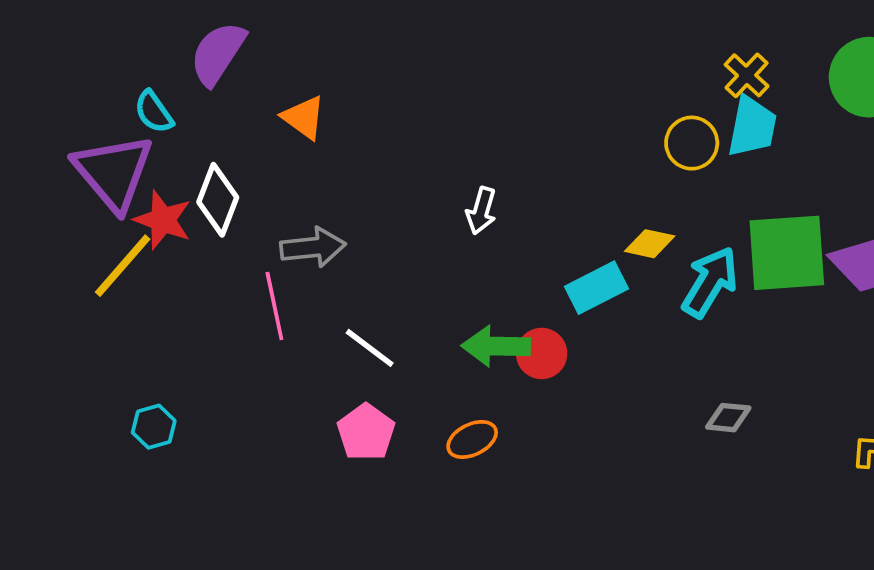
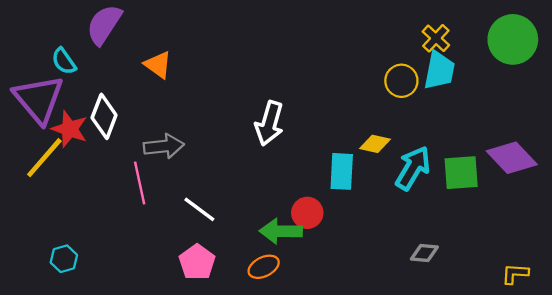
white arrow: (481, 211) -> (269, 123), size x1.5
green square: (787, 253) -> (461, 173), moved, size x0.7
cyan rectangle: (597, 288) -> (342, 171), turned -60
green arrow: (496, 346) -> (281, 231), moved

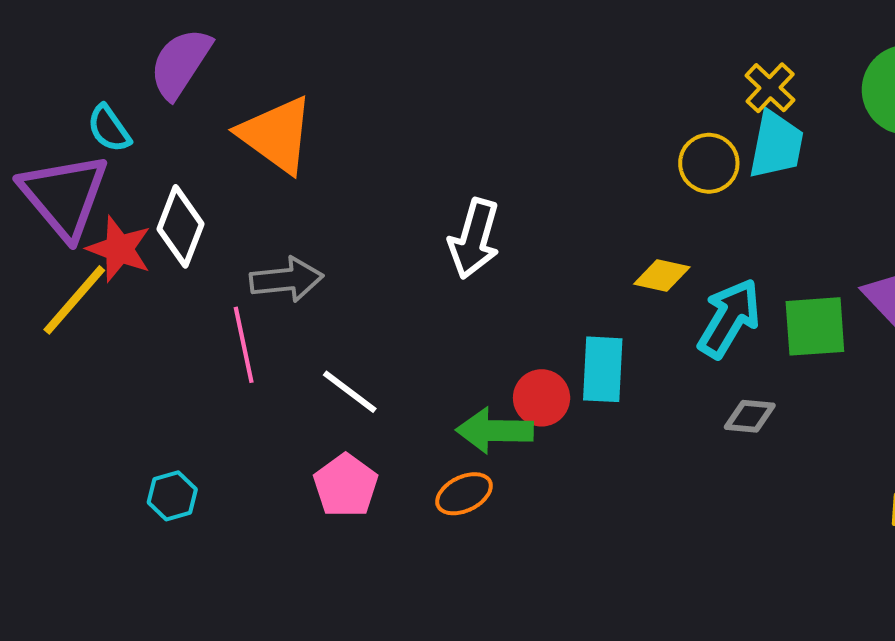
orange triangle: (158, 65) -> (276, 135), size x1.6
cyan rectangle: (342, 171) -> (603, 369), moved
gray diamond: (424, 253) -> (750, 416), moved
cyan hexagon: (64, 259) -> (172, 496), moved

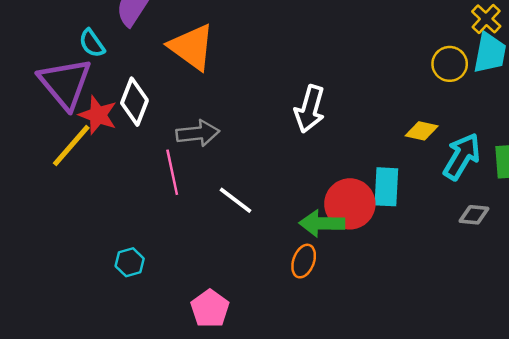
red circle: (542, 398) -> (350, 204), size x1.5
pink pentagon: (346, 486) -> (210, 309), moved
orange ellipse: (464, 494) -> (304, 261), turned -44

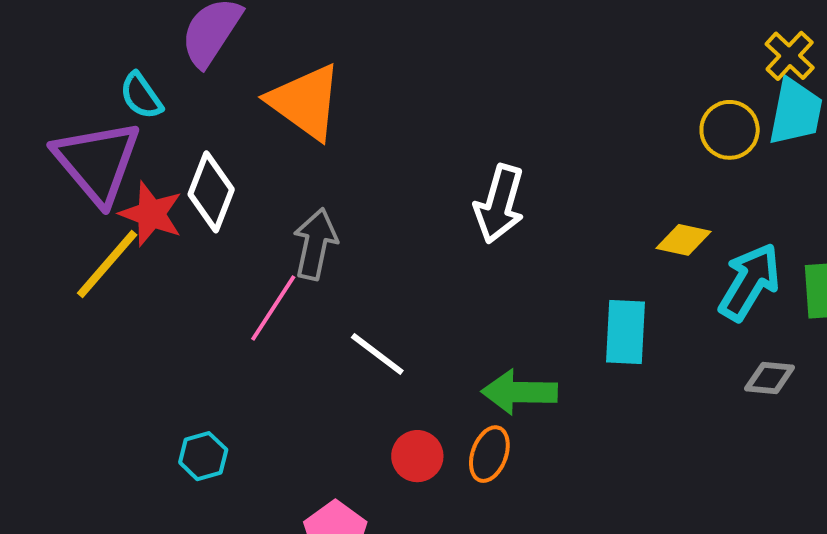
gray arrow: (198, 133) -> (315, 244), turned -72
pink line: (172, 172) -> (273, 308), turned 45
red circle: (350, 204) -> (417, 456), moved, size x0.6

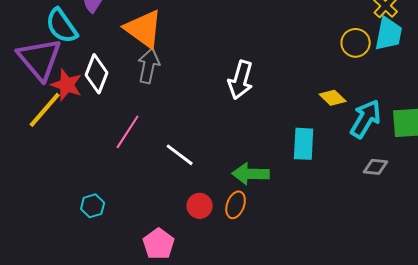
cyan semicircle: (141, 96) -> (62, 26), size x1.5
yellow diamond: (684, 240) -> (333, 98), turned 32
gray arrow: (315, 244) -> (149, 66), moved

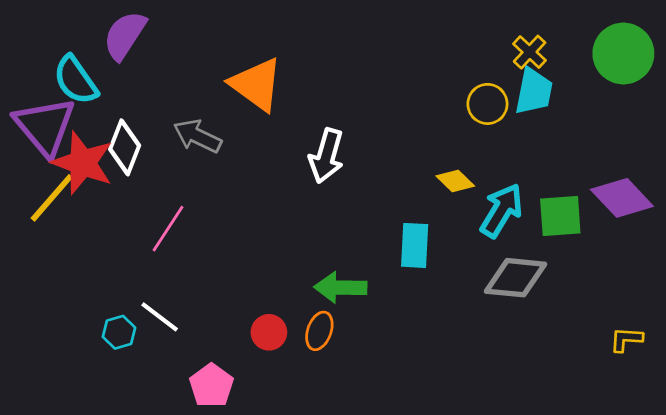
orange triangle: (144, 29) -> (256, 84), moved
gray arrow: (149, 66) -> (197, 136), turned -76
red star: (67, 85) -> (83, 163), size x1.4
white line: (180, 155) -> (160, 317), moved
gray diamond: (376, 167) -> (515, 278), size x1.8

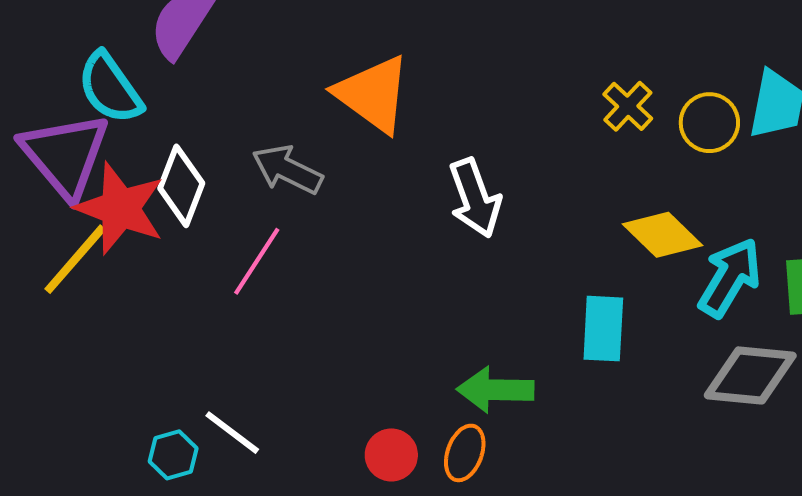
yellow cross: (530, 52) -> (628, 106), moved
white arrow: (326, 156) -> (475, 198), turned -36
yellow diamond: (455, 181) -> (662, 235), size x1.4
pink line: (168, 229) -> (257, 261), moved

